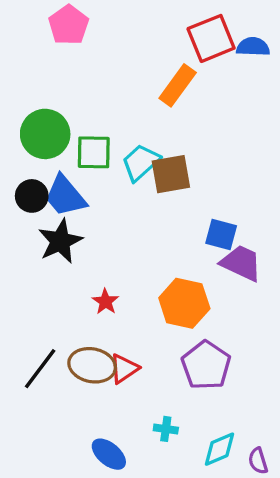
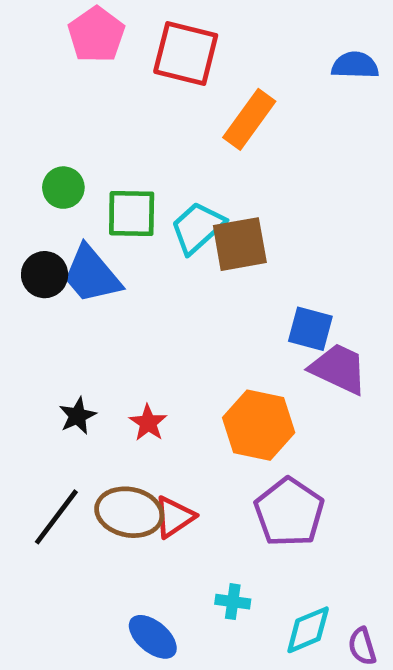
red square: (211, 38) -> (186, 54), moved, turned 36
green circle: (45, 134) -> (63, 188), size x0.6
black star: (60, 241) -> (77, 416), moved, size x0.6

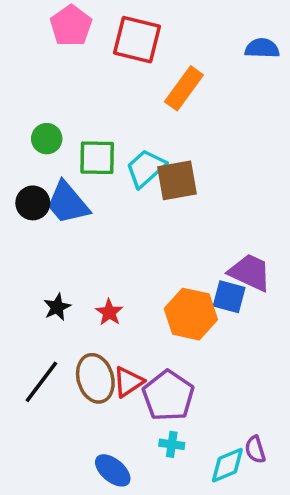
blue square: (310, 329) -> (229, 297), moved
brown ellipse: (129, 512) -> (95, 378), turned 63
purple pentagon: (289, 512) -> (168, 396), moved
purple semicircle: (362, 646) -> (255, 450), moved

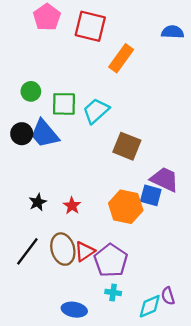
brown square: (177, 180) -> (127, 146), moved, turned 32
blue ellipse: (113, 470) -> (74, 310), turned -30

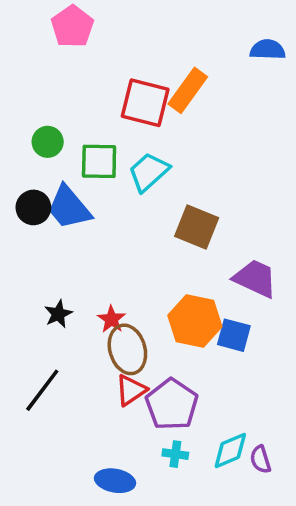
red square: (90, 26) -> (145, 103), moved
blue square: (151, 195) -> (234, 335), moved
brown ellipse: (63, 249) -> (127, 349), moved
cyan diamond: (150, 306) -> (230, 451), moved

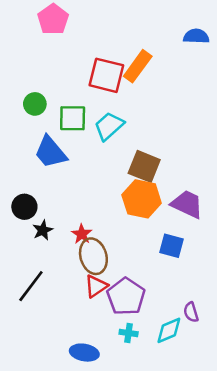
black circle: (33, 207) -> (24, 207), moved
orange hexagon: (195, 321) -> (142, 199), moved
purple semicircle: (260, 459) -> (191, 312), moved

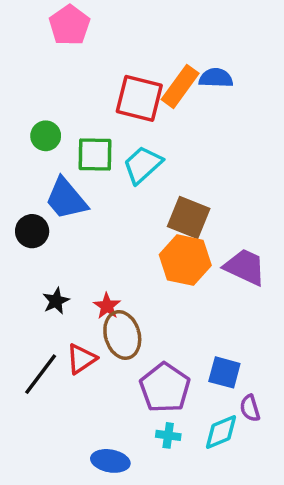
blue semicircle: (196, 36) -> (216, 78), moved
black circle: (24, 207) -> (32, 231), moved
blue square: (172, 246) -> (224, 372), moved
red triangle: (96, 286) -> (81, 359), moved

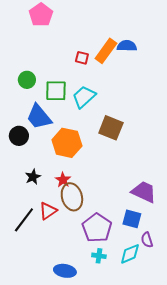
red square: (139, 98) -> (82, 58), size x0.5
orange hexagon: (185, 260) -> (67, 143), moved
purple trapezoid: (245, 267) -> (144, 192), moved

